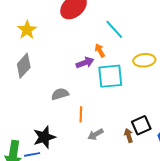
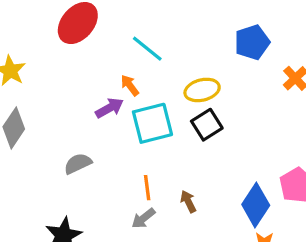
orange line: (81, 114) -> (147, 188), moved
black square: (141, 125) -> (207, 125), moved
brown arrow: (129, 135) -> (188, 201), moved

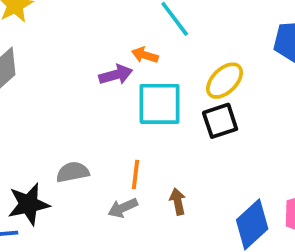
orange arrow: (130, 85) -> (145, 55), turned -50
yellow ellipse: (202, 90) -> (225, 81), turned -44
gray semicircle: (78, 164) -> (73, 172), moved

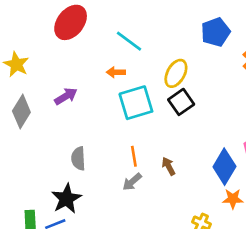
purple arrow: (116, 75) -> (66, 96), moved
gray semicircle: (73, 172) -> (78, 158), moved, turned -65

